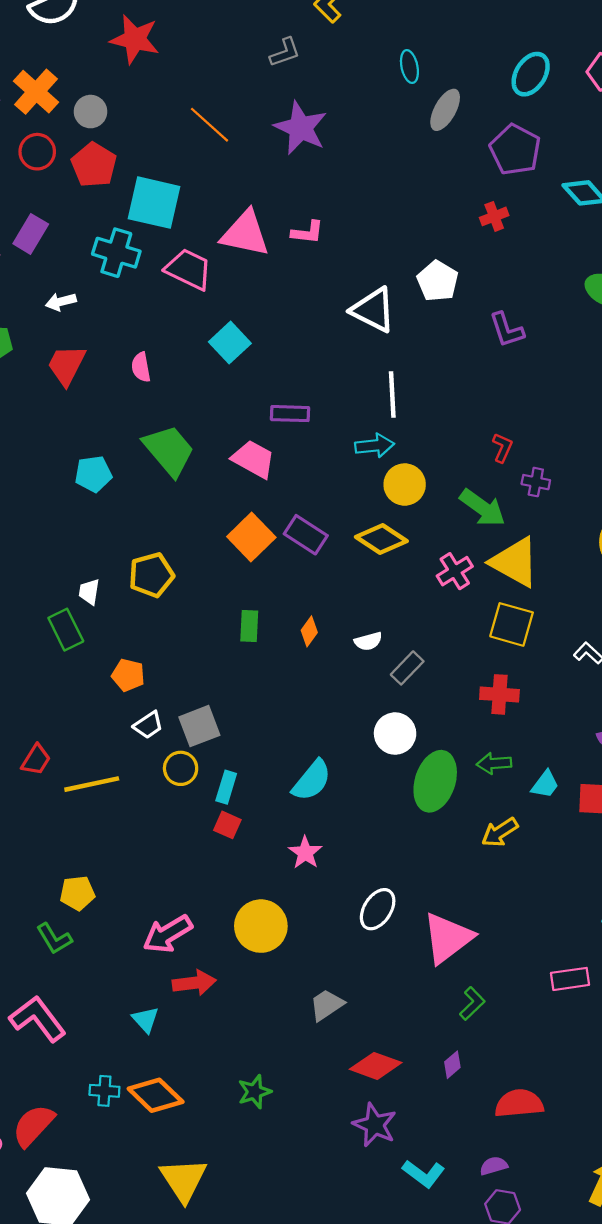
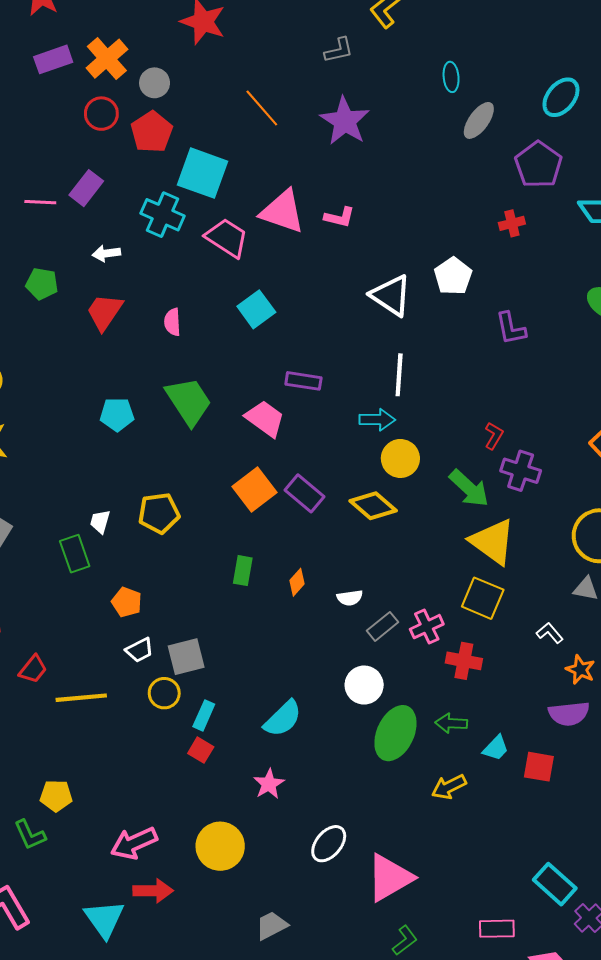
purple cross: (536, 482) -> (521, 471), size x1.5
pink cross: (455, 571) -> (427, 627), moved
cyan triangle: (145, 1020) -> (104, 919), size x1.6

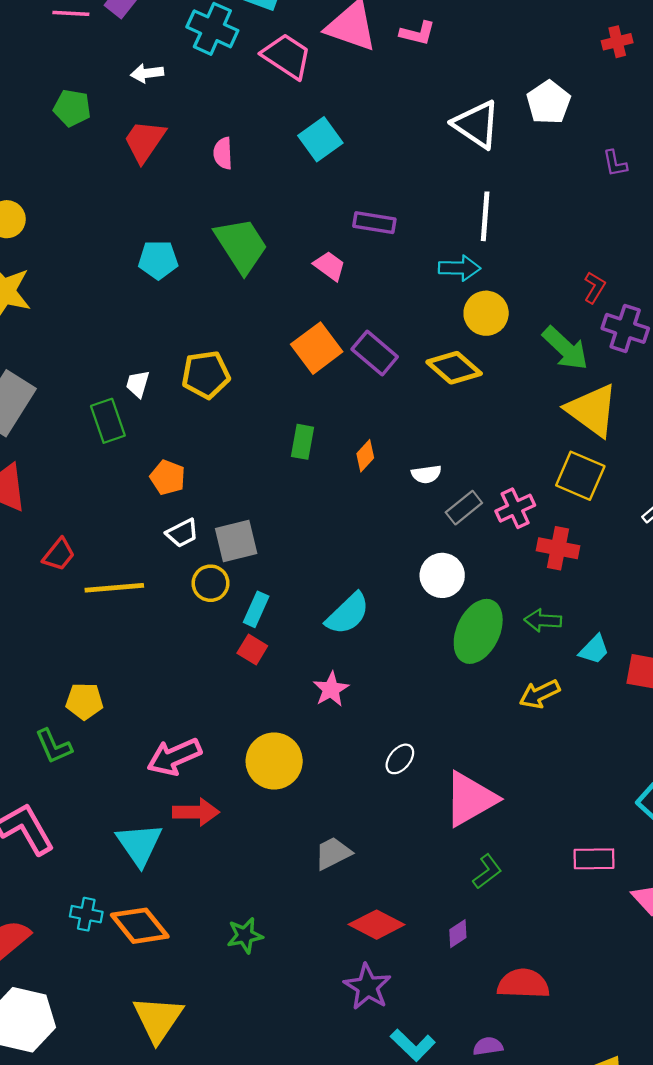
purple L-shape: (511, 328) -> (615, 163), size x0.7
pink trapezoid: (265, 419) -> (329, 266), size x0.7
white ellipse: (329, 844) -> (400, 759), size x0.7

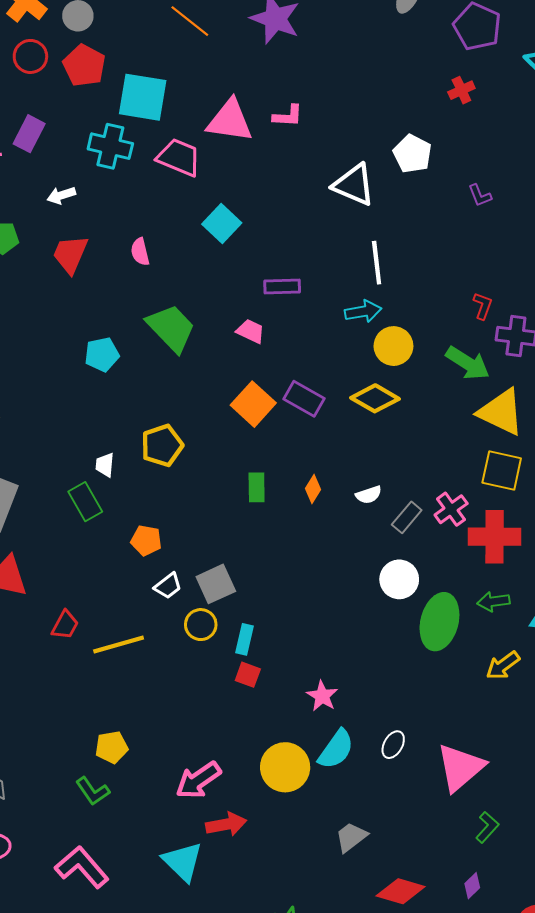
red cross: (558, 548) -> (495, 537), size x1.4
cyan semicircle: (348, 614) -> (336, 749), moved

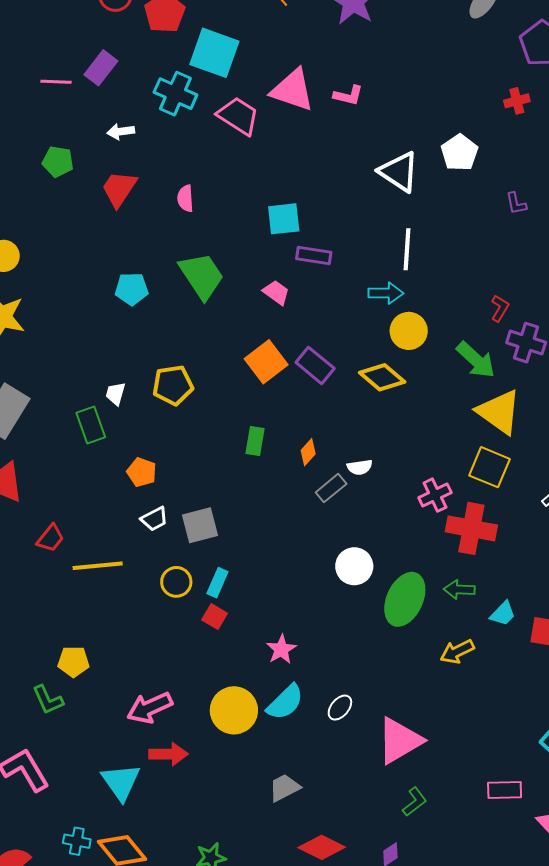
cyan square: (222, 224) -> (284, 219), moved, turned 30
gray rectangle: (407, 517) -> (331, 488), moved
white circle: (399, 579) -> (354, 566), moved
yellow circle: (201, 625) -> (176, 582), moved

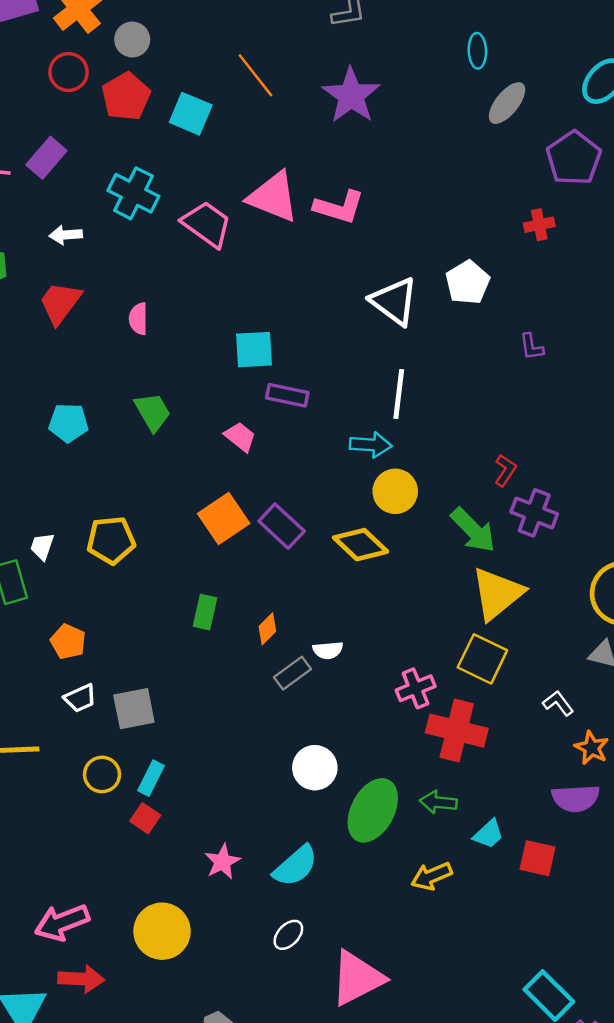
cyan square: (214, 53) -> (191, 114), moved, size x0.7
pink L-shape: (348, 95) -> (339, 207), size x1.4
green trapezoid: (202, 276) -> (153, 412), size x0.7
yellow triangle: (499, 412) -> (497, 594), turned 42
cyan semicircle: (285, 702) -> (295, 866), moved

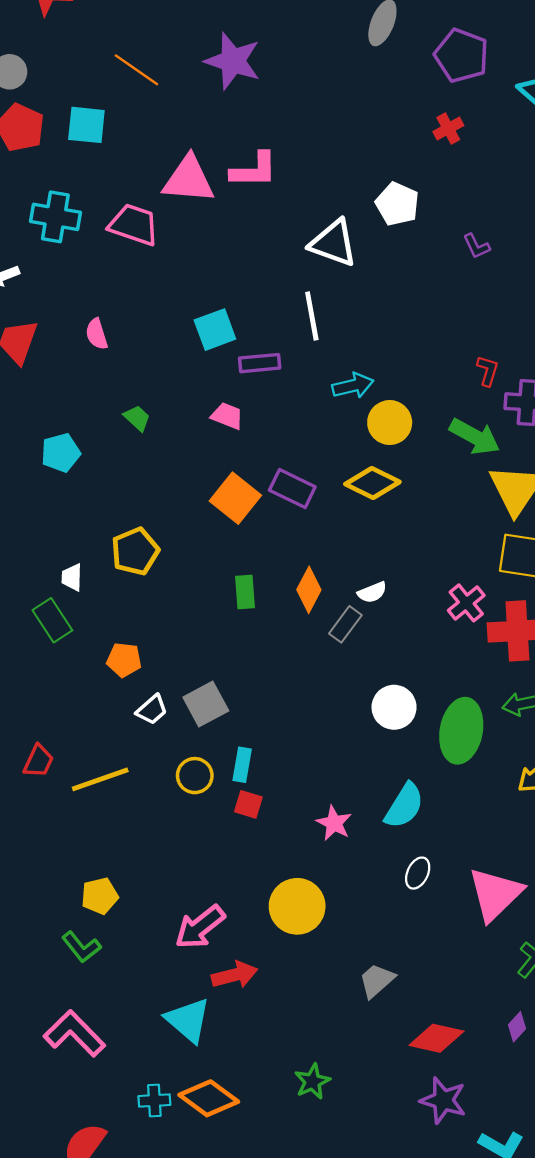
white line: (399, 394) -> (312, 316), moved
green trapezoid: (153, 412) -> (137, 418), size x0.7
orange diamond: (267, 629) -> (309, 590), size x1.4

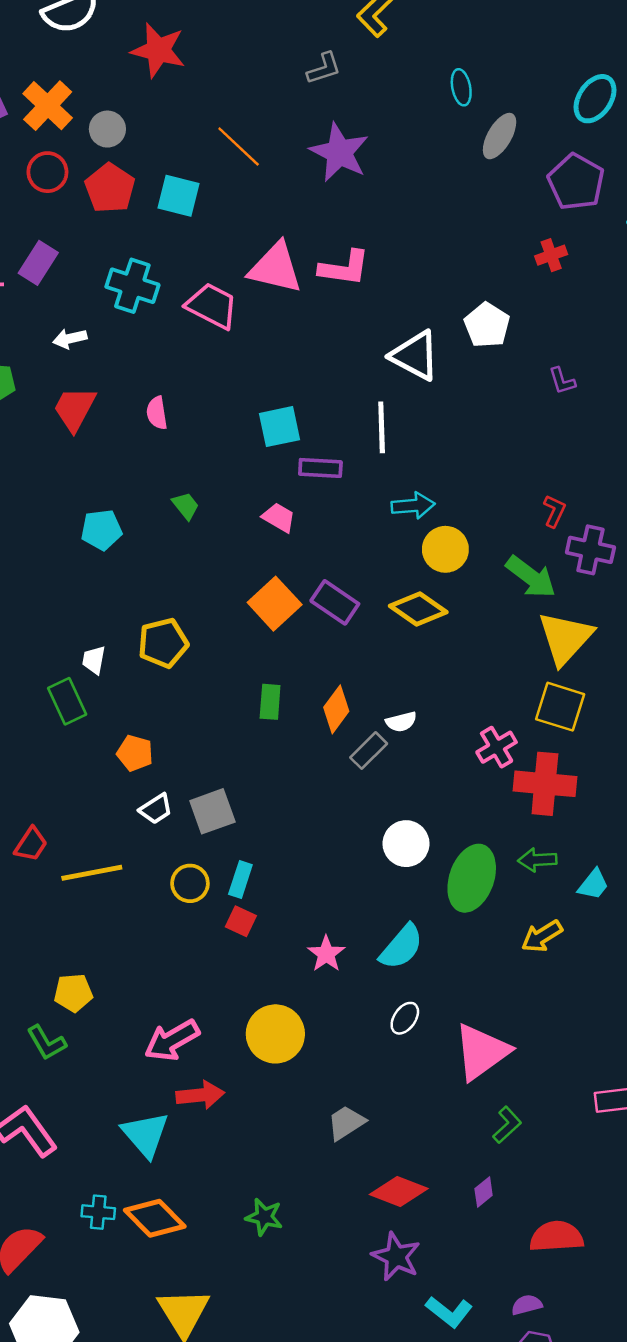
green star: (312, 1081) -> (264, 1217), turned 30

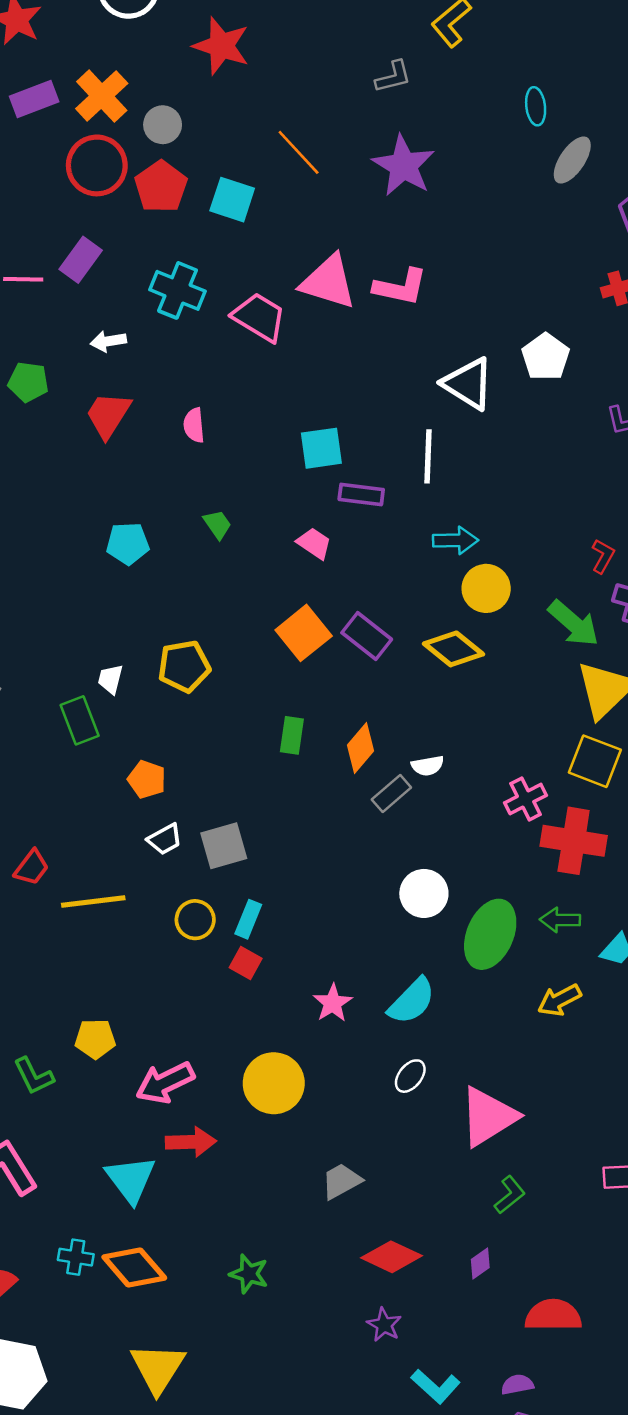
red circle: (47, 172) -> (97, 165), size x1.4
yellow pentagon: (73, 993) -> (95, 1039), moved
purple star: (396, 1257) -> (384, 1325), size x0.7

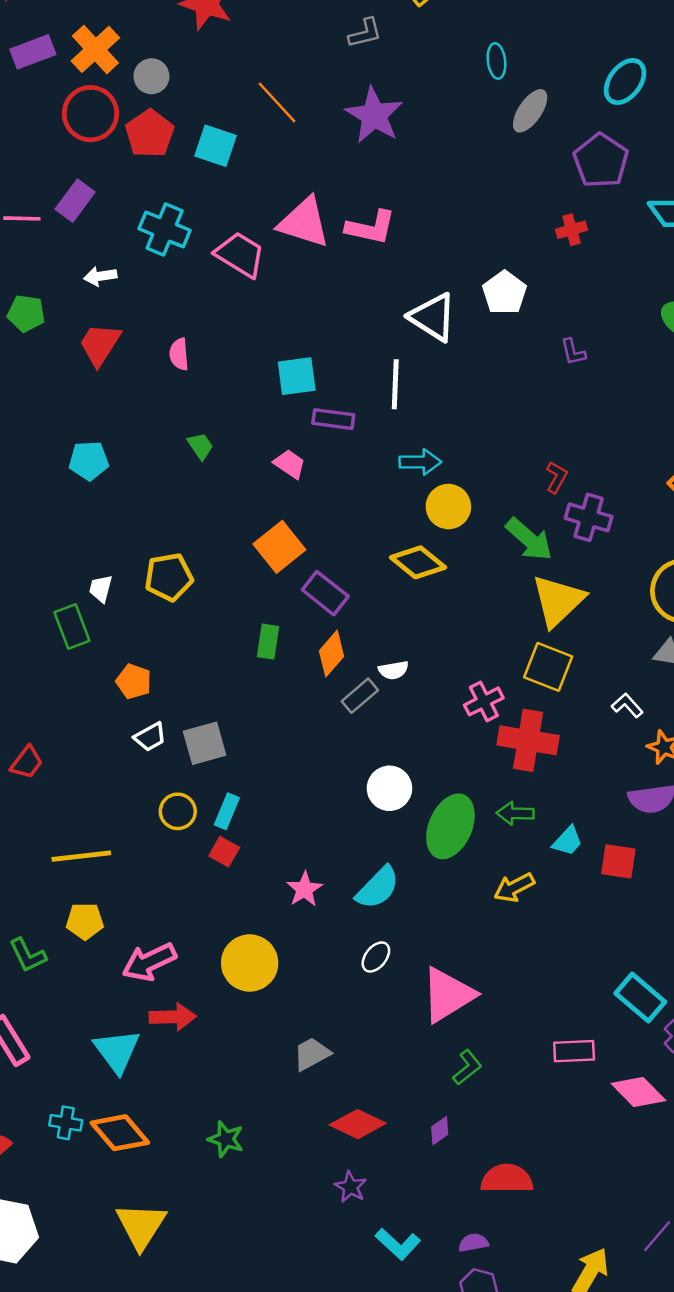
cyan pentagon: (128, 544) -> (89, 461), moved
purple rectangle: (367, 636) -> (325, 593), moved
yellow line: (93, 901) -> (81, 856), moved

